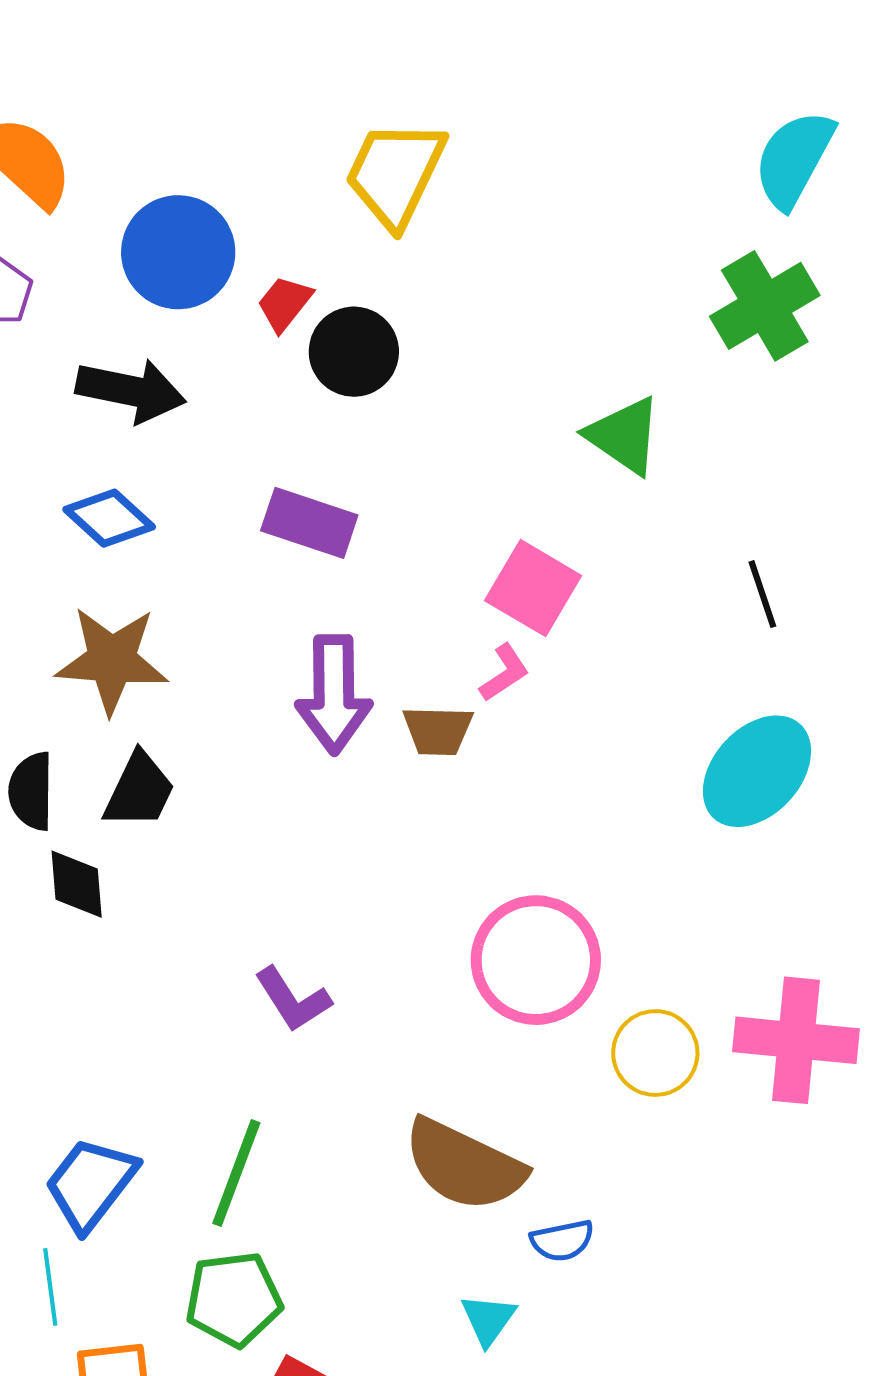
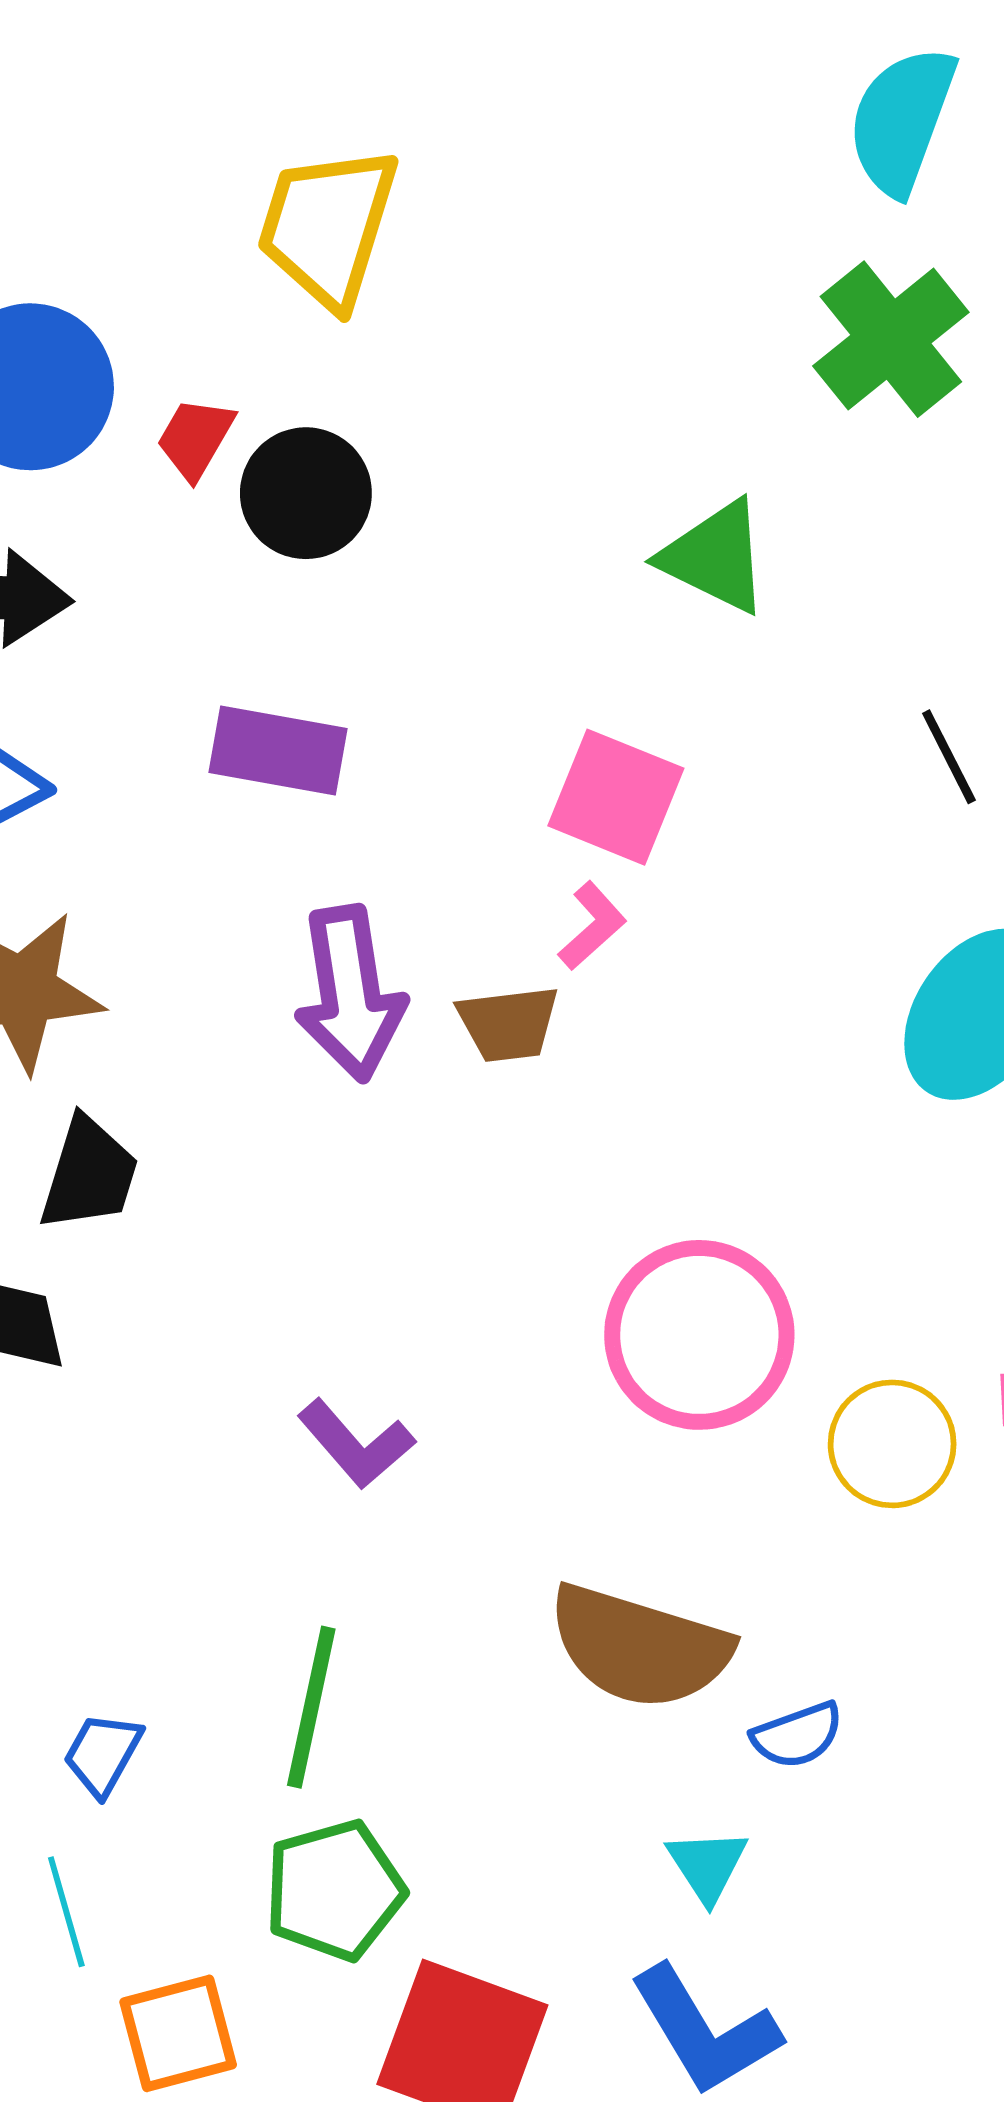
blue trapezoid: (91, 1184) -> (103, 1754), size x0.6

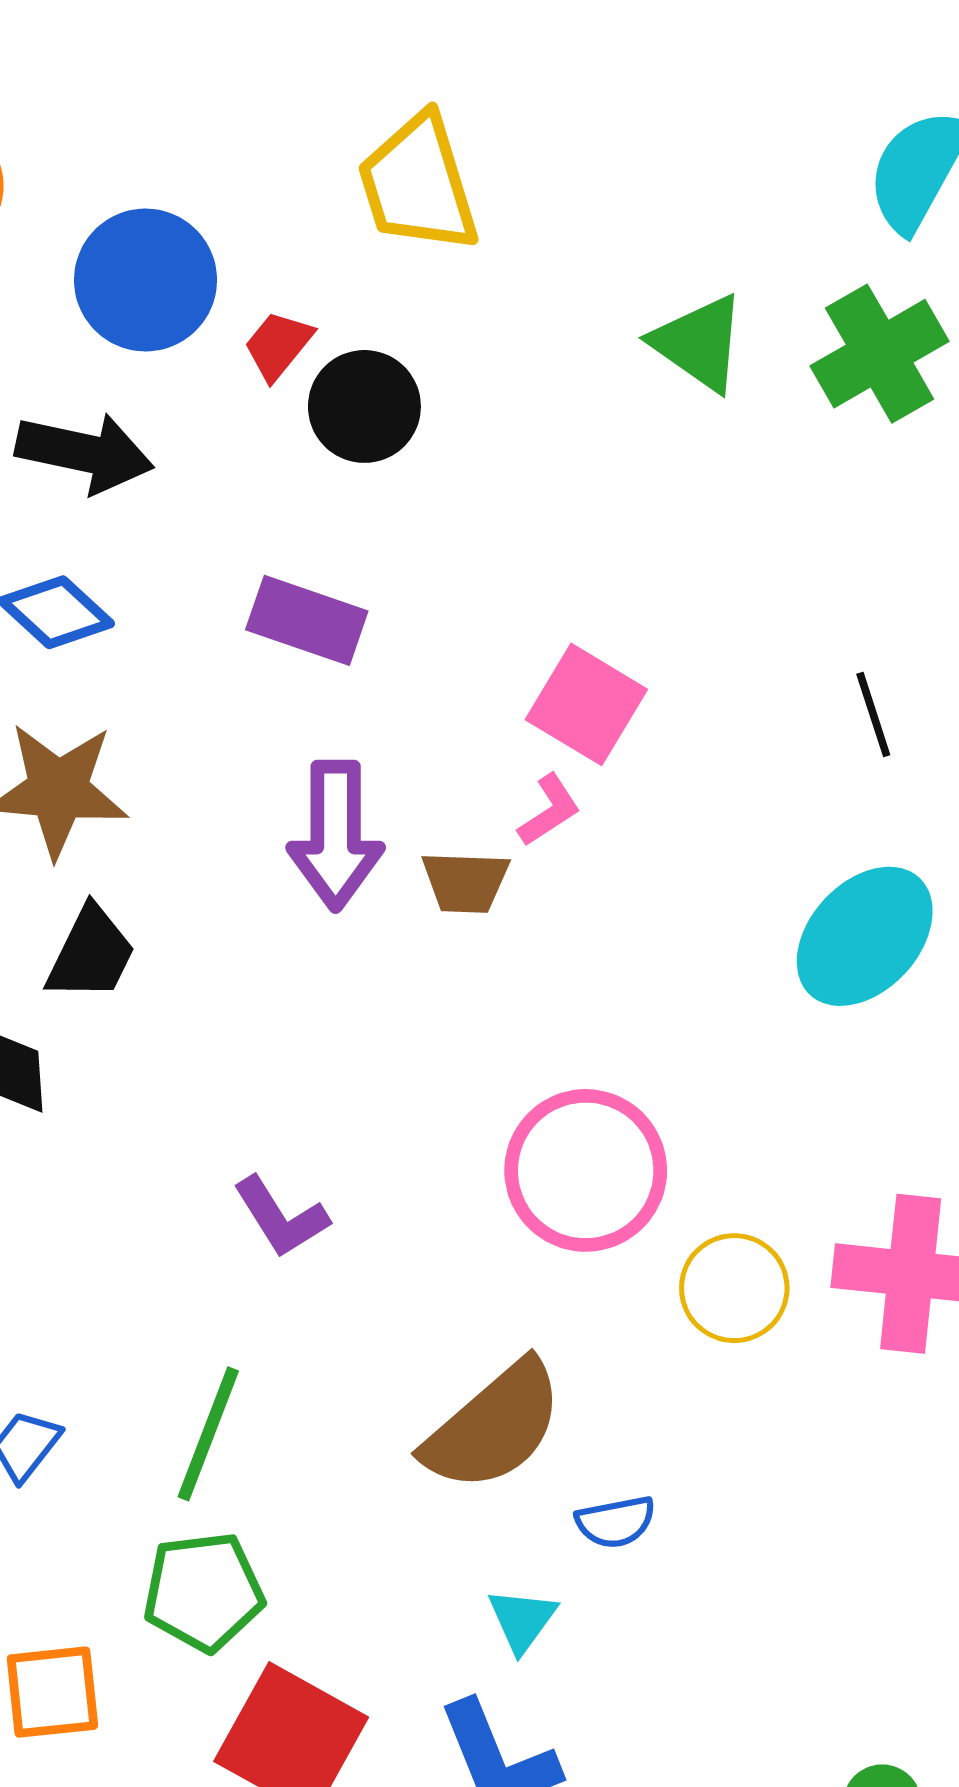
yellow trapezoid: (328, 226) -> (418, 184), turned -43
green triangle: (715, 557) -> (699, 343), moved
brown semicircle: (639, 1647) -> (494, 1426), turned -67

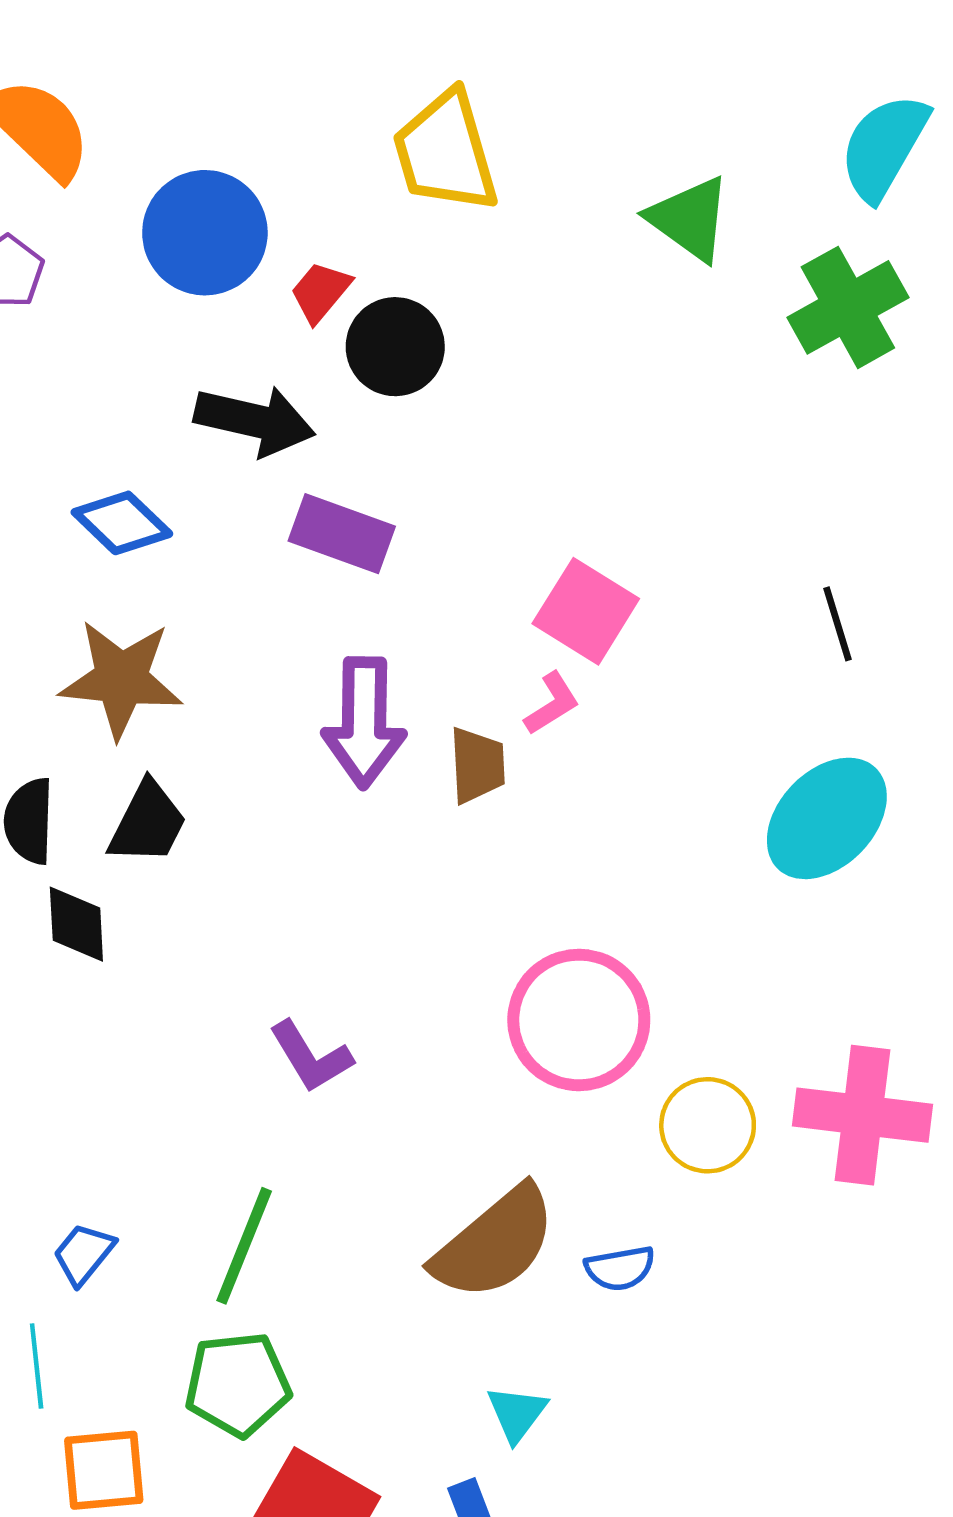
green triangle: (699, 343) -> (690, 219), moved
black arrow: (85, 453) -> (255, 421), moved
brown trapezoid: (465, 882) -> (477, 765), turned -96
blue semicircle: (616, 1522) -> (620, 1268), moved

